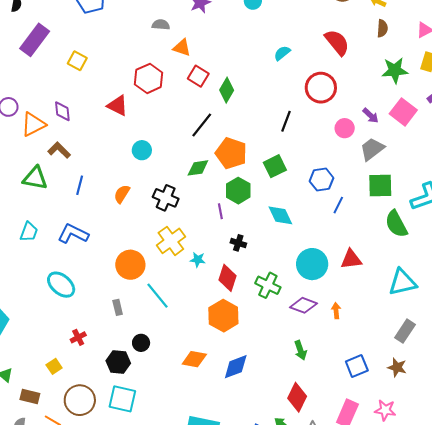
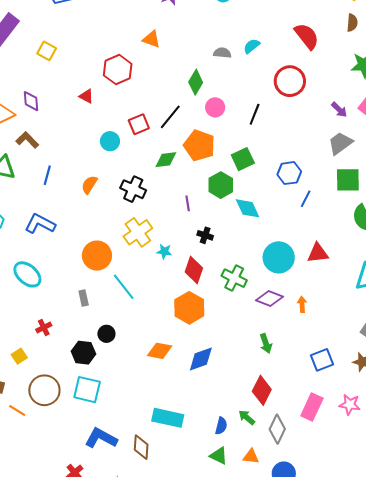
gray semicircle: (161, 25) -> (222, 53), moved
red square: (198, 76) -> (139, 124), moved, turned 35
red triangle: (118, 106) -> (86, 96), size x0.7
pink circle: (345, 128) -> (215, 107), moved
green hexagon: (238, 191) -> (221, 185), moved

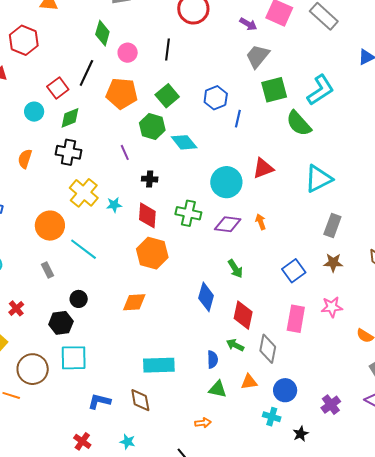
green diamond: (166, 160) -> (70, 118), moved
blue diamond: (201, 359) -> (206, 297), moved, turned -40
blue L-shape: (101, 438) -> (99, 401), size x0.7

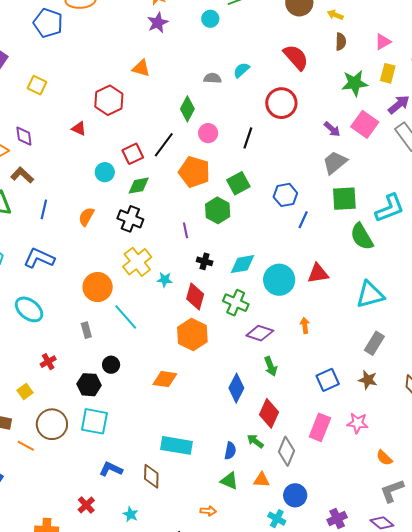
cyan diamond: (184, 142) -> (242, 264), moved, turned -72
purple diamond: (228, 224) -> (260, 333), moved

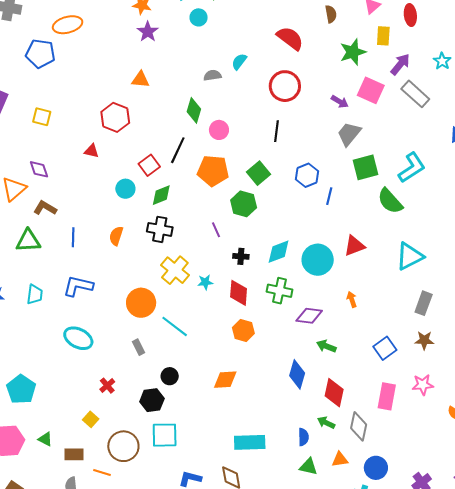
black line: (248, 138) -> (276, 131), moved
orange hexagon: (192, 335) -> (243, 331), size x0.7
green arrow: (271, 366) -> (326, 346), turned 144

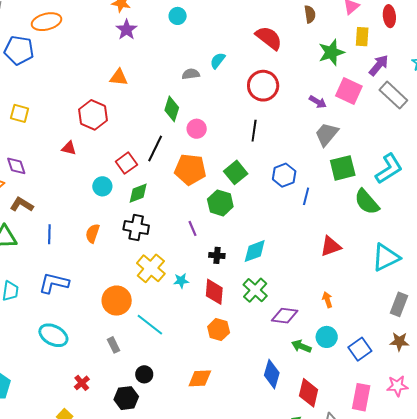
cyan circle: (318, 260) -> (327, 337), moved, size x0.7
green cross: (280, 291) -> (255, 290), turned 30

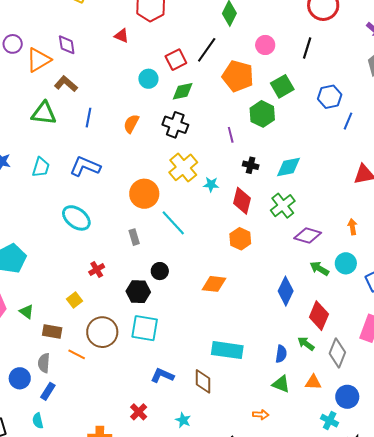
pink circle: (197, 129) -> (265, 45), moved

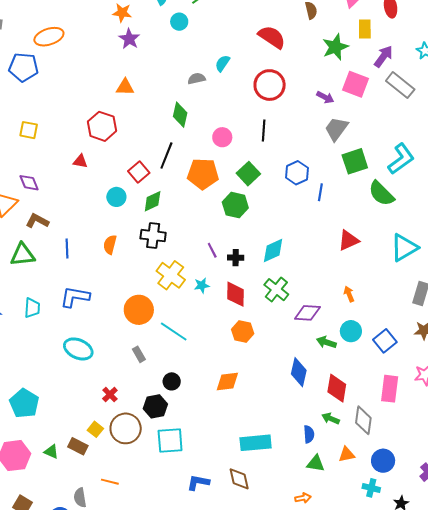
purple line: (231, 135) -> (212, 250), moved
brown rectangle: (52, 331) -> (78, 446), moved, turned 30
brown circle: (102, 332) -> (126, 428), moved

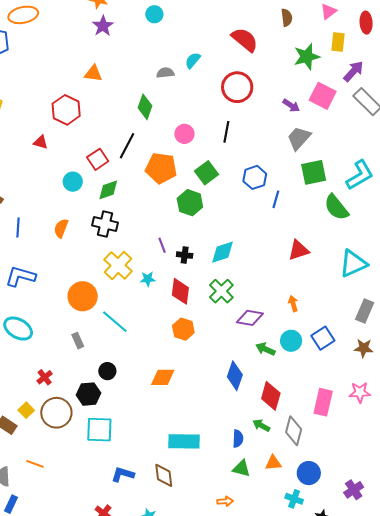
blue square: (385, 341) -> (323, 338), moved

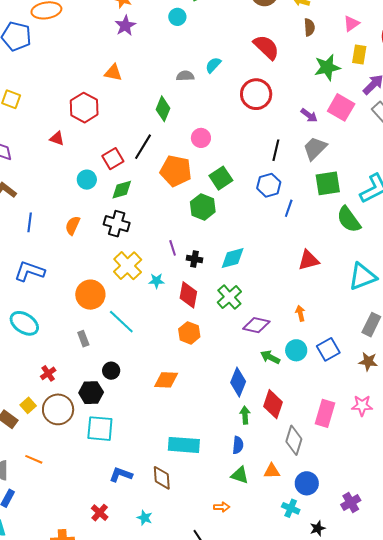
black line: (226, 132) -> (276, 150), moved
green arrow: (261, 425) -> (245, 415), moved, turned 54

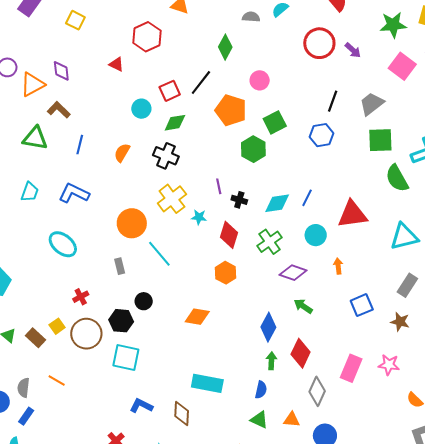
purple arrow: (309, 115) -> (353, 50), moved
blue line: (289, 208) -> (307, 198), moved
red triangle: (309, 260) -> (352, 214), size x1.4
cyan circle: (296, 350) -> (316, 235), moved

